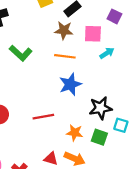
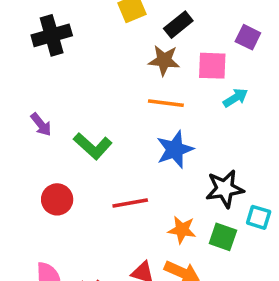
green L-shape: (21, 53) -> (93, 146), moved

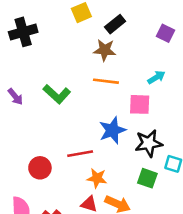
pink square: (212, 66) -> (140, 104), moved
green L-shape: (93, 146) -> (57, 94), moved
blue star: (175, 150) -> (112, 130), moved
red circle: (57, 199) -> (40, 168), moved
orange star: (182, 230) -> (97, 178), moved

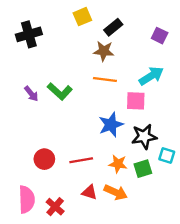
cyan arrow: (156, 77) -> (151, 76), size x1.5
purple arrow: (15, 97) -> (31, 94), moved
red line: (80, 154) -> (81, 160), moved
orange star: (97, 178) -> (118, 164), moved
green square: (147, 178) -> (143, 169), turned -36

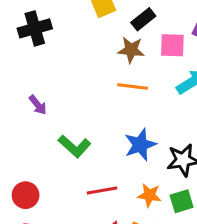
green L-shape: (60, 91) -> (74, 146), moved
pink square: (136, 101) -> (172, 45), moved
red circle: (44, 159) -> (26, 195), moved

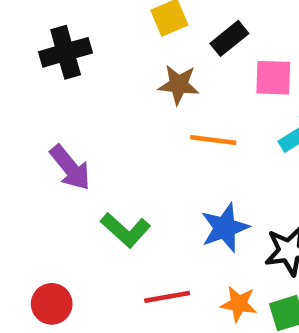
brown star: (131, 50) -> (179, 85), moved
purple arrow: (38, 105) -> (70, 168), size x1.5

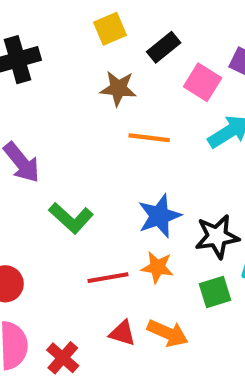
pink square: (273, 78) -> (203, 82), turned 30
orange star: (239, 304) -> (157, 267), moved

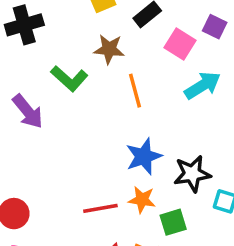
orange line: (149, 138) -> (135, 91), turned 68
green L-shape: (71, 218) -> (69, 79), moved
green square: (215, 292) -> (173, 222), moved

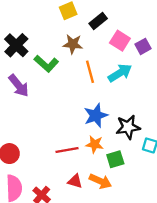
black cross: (24, 25) -> (16, 45), moved, turned -30
purple square: (215, 27) -> (143, 46), moved, turned 35
cyan arrow: (203, 85) -> (120, 73), moved

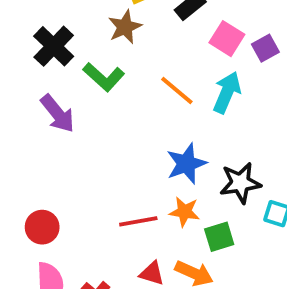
brown star: (73, 44) -> (125, 27), moved, turned -30
orange line: (90, 72) -> (177, 90), turned -35
cyan arrow: (120, 73) -> (227, 92), turned -35

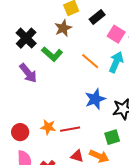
orange star: (185, 212) -> (48, 127), moved

